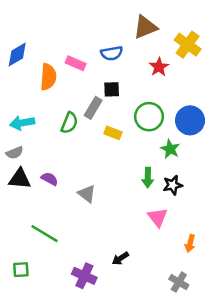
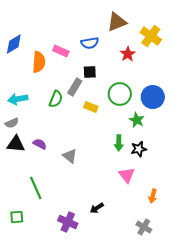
green line: (45, 234) -> (36, 188), turned 35

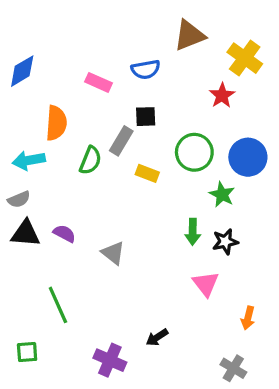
red star: (128, 54) -> (222, 95), moved
orange semicircle: (39, 62) -> (56, 123), moved

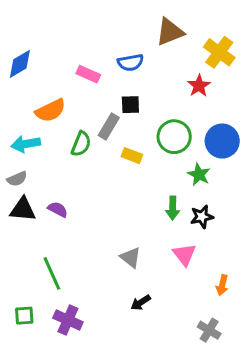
orange semicircle: (56, 123) -> (50, 110), turned 60
gray triangle: (113, 253) -> (130, 257), moved
purple cross: (110, 360) -> (68, 320), moved

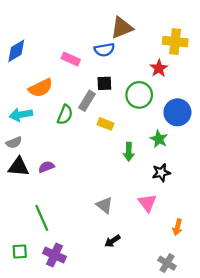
brown triangle: (170, 32) -> (122, 28), moved
yellow cross: (219, 52) -> (175, 42), turned -30
green circle: (174, 137) -> (139, 95), moved
green arrow: (173, 208) -> (129, 152), moved
purple semicircle: (58, 209) -> (46, 167), turned -49

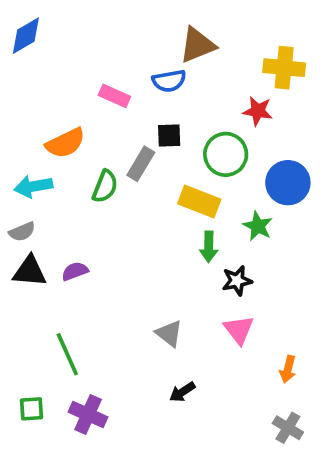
blue diamond: (16, 51) -> (26, 36), moved
red star: (159, 68) -> (258, 111), turned -30
yellow rectangle: (106, 124) -> (199, 201), moved, size x1.5
black star: (161, 173) -> (237, 281), moved
gray cross: (167, 263) -> (288, 428), moved

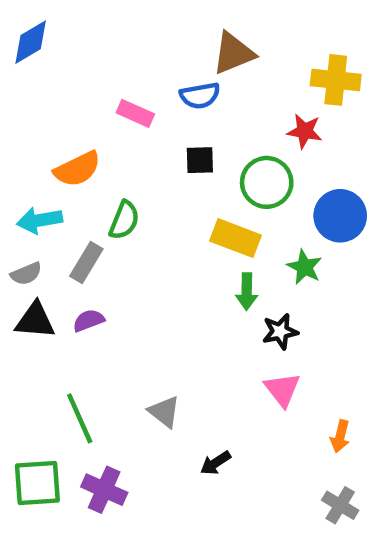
gray rectangle: (141, 164) -> (86, 263), moved
gray triangle: (169, 333) -> (164, 412), moved
green square: (31, 409) -> (37, 483), size x1.6

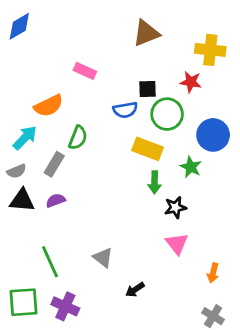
blue semicircle: (200, 96) -> (125, 110), moved
black square: (200, 160) -> (148, 89), moved
cyan arrow: (40, 220) -> (25, 138), turned 144

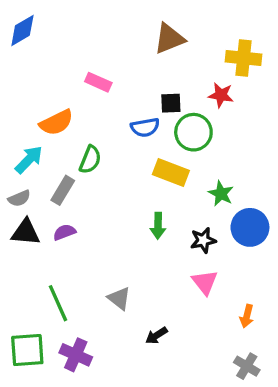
blue circle: (213, 135) -> (250, 227), moved
green arrow: (155, 182) -> (158, 226), moved

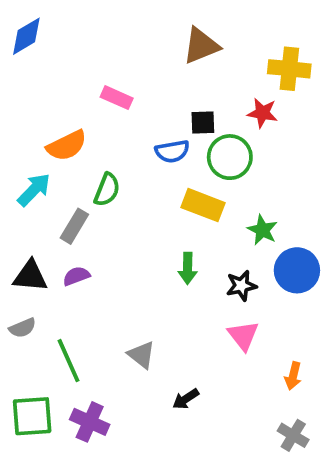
gray semicircle: (19, 198) -> (23, 328), moved

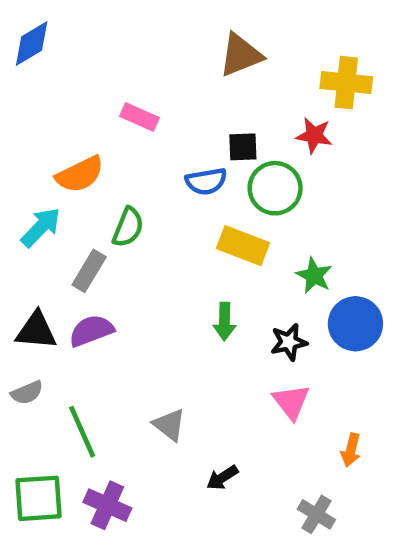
purple semicircle: (76, 276) -> (91, 331), size x1.4
gray cross: (293, 435) -> (316, 514), moved

